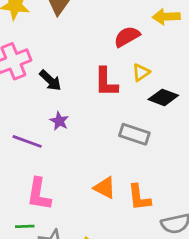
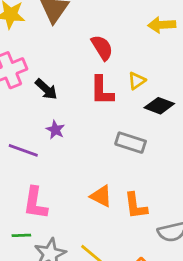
red semicircle: (127, 37) -> (102, 48), moved, turned 88

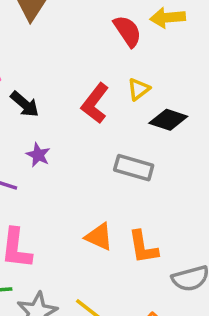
red semicircle: (102, 48) -> (127, 31), moved
red L-shape: (102, 91) -> (95, 103), turned 40

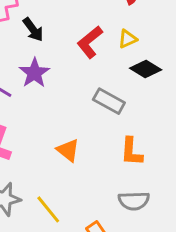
purple star: (38, 155) -> (34, 73), size x1.5
orange L-shape: (143, 247) -> (131, 152), moved

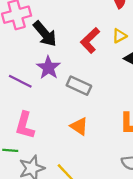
black arrow: (33, 30) -> (45, 34), size x1.4
gray rectangle: (109, 101) -> (79, 86), moved

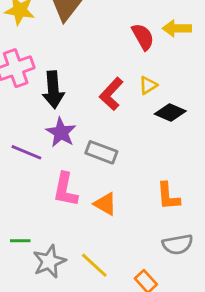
black arrow: (45, 34) -> (53, 90), turned 40
pink L-shape: (25, 125) -> (65, 190), moved

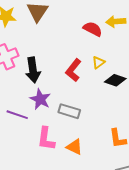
red semicircle: (143, 37) -> (93, 29), turned -30

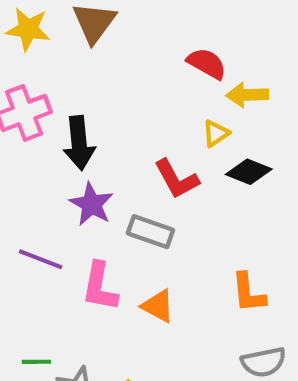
yellow arrow: (116, 22) -> (247, 95), moved
red L-shape: (73, 70) -> (176, 179), moved, turned -70
purple line: (17, 115) -> (41, 259), moved

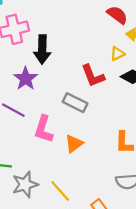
purple star: (91, 204) -> (26, 79), moved
orange triangle: (158, 306) -> (74, 144), turned 48

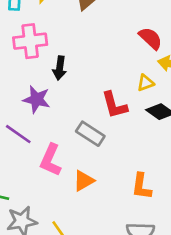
black arrow: (42, 49) -> (60, 68), size x0.7
purple star: (26, 79) -> (37, 99), turned -30

